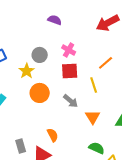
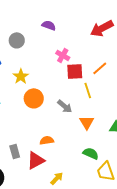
gray circle: (40, 55) -> (17, 40), moved
red square: (70, 71) -> (75, 71), moved
orange semicircle: (53, 135) -> (47, 140), turned -72

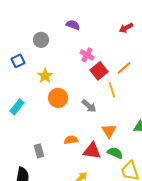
red arrow: (102, 28) -> (126, 28), size x0.6
red square: (75, 71) -> (99, 71), turned -36
orange triangle: (87, 122) -> (109, 131), moved
red triangle: (36, 160) -> (92, 151), moved, turned 36

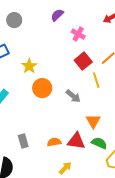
purple semicircle: (73, 25) -> (57, 15), turned -64
gray circle: (41, 40) -> (14, 20), moved
pink cross: (87, 55) -> (78, 34), moved
orange semicircle: (71, 140) -> (54, 142), moved

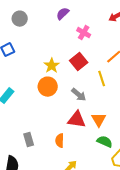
red square: (83, 61) -> (79, 62), moved
yellow star: (29, 66) -> (52, 66), moved
red triangle: (76, 141) -> (77, 120), moved
orange semicircle: (54, 142) -> (60, 141), turned -80

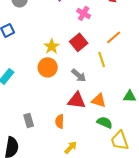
orange triangle: (99, 120) -> (99, 100), turned -42

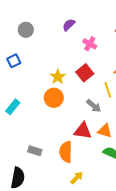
gray arrow: (79, 75) -> (94, 106), moved
gray rectangle: (29, 120) -> (35, 151), turned -56
orange semicircle: (60, 121) -> (66, 152), size x1.5

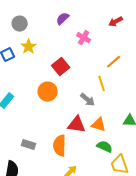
red square: (85, 73) -> (61, 67), moved
yellow star: (58, 77) -> (29, 47), moved

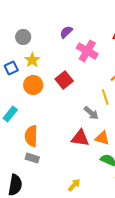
pink cross: (84, 38) -> (87, 51), size x1.5
orange circle: (48, 92) -> (33, 85), moved
orange semicircle: (60, 146) -> (31, 136), moved

